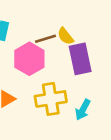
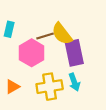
yellow semicircle: (65, 36) -> (62, 34), size x1.5
cyan arrow: (83, 110) -> (74, 82), moved, turned -48

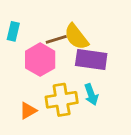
purple rectangle: (74, 53) -> (91, 60), turned -70
orange triangle: (12, 87) -> (28, 111), moved

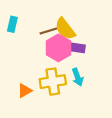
pink hexagon: (40, 60) -> (58, 48), moved
purple rectangle: (91, 60) -> (78, 48), size x0.6

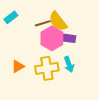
cyan rectangle: (12, 24) -> (11, 17), turned 40
orange triangle: (25, 91) -> (18, 66), moved

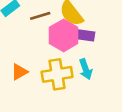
brown line: (43, 23) -> (40, 16), moved

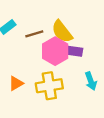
cyan arrow: (86, 69) -> (91, 81), moved

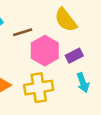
yellow semicircle: (62, 32) -> (66, 20), moved
purple rectangle: (75, 51) -> (74, 56), moved, turned -35

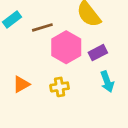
yellow cross: (39, 88) -> (60, 87), size x0.6

